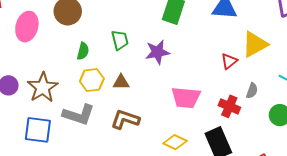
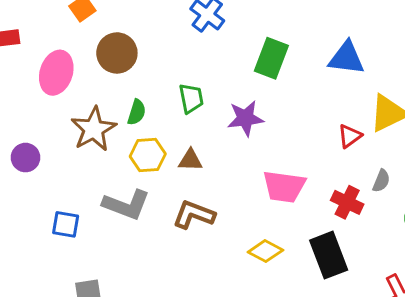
brown star: (43, 87) -> (94, 129), moved
blue square: (38, 130) -> (66, 224), size x0.7

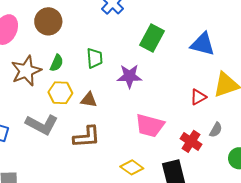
brown L-shape: (194, 215) -> (87, 137), turned 148

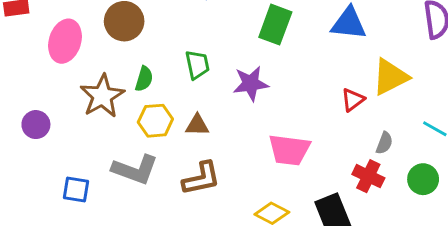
red cross: (191, 141) -> (368, 176), moved

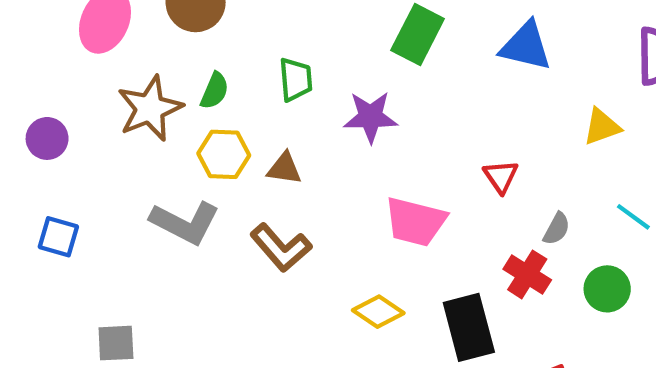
yellow triangle: (390, 77) -> (602, 127), moved, size x0.7
red triangle: (353, 100) -> (501, 176), moved, turned -35
brown L-shape: (201, 178) -> (281, 248), turned 54
blue square: (76, 189) -> (58, 237), moved

